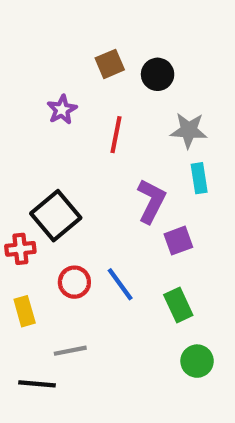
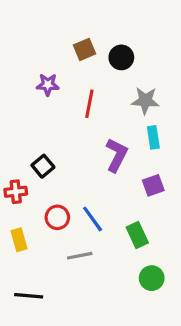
purple star: (62, 110) -> (48, 85), turned 30
black square: (56, 216) -> (43, 166), size x0.6
purple square: (178, 241) -> (153, 185), moved
gray line: (70, 351) -> (80, 256), moved

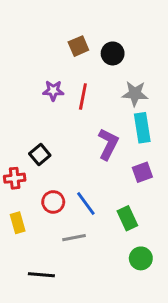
purple star: (48, 85) -> (53, 91), moved
cyan rectangle: (153, 137) -> (142, 128), size x1.4
black line: (29, 296) -> (41, 275), moved

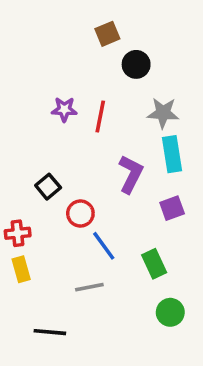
brown square: (78, 46) -> (107, 34), moved
red cross: (15, 178) -> (18, 233), moved
red circle: (53, 202) -> (80, 214), moved

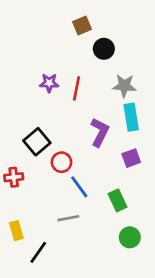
black square: (48, 187) -> (37, 142), size x1.4
yellow rectangle: (21, 269) -> (16, 231), moved
black line: (50, 332) -> (38, 252), turned -60

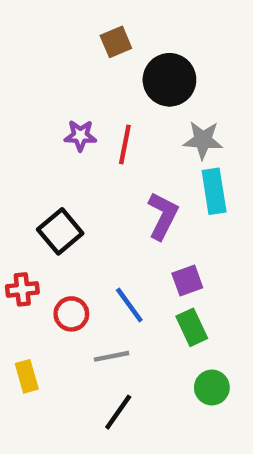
brown square: (82, 26) -> (116, 42), moved
black circle: (104, 49) -> (169, 80), size x1.5
purple square: (131, 158) -> (187, 280), moved
red circle: (61, 162) -> (71, 314), moved
black line: (38, 252) -> (118, 412), moved

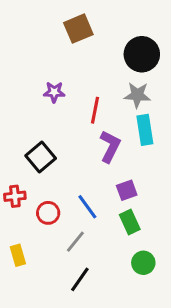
brown square: (116, 42) -> (78, 29), size x1.4
black circle: (169, 80) -> (142, 54), moved
red line: (125, 144) -> (95, 110), moved
gray line: (111, 356) -> (75, 242), turned -40

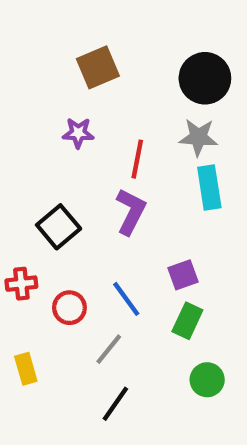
brown square: (78, 29) -> (98, 67), moved
purple L-shape: (110, 146) -> (131, 212), moved
green rectangle: (130, 222) -> (187, 321), turned 50

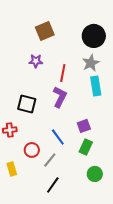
gray star: (198, 137) -> (91, 63), turned -30
black square: (59, 227) -> (27, 104), turned -36
red circle: (69, 308) -> (32, 150), moved

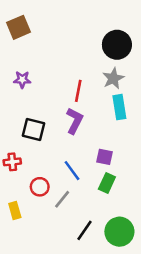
brown square: (45, 31) -> (19, 27), moved
purple star: (36, 61) -> (22, 80), moved
purple square: (84, 126) -> (104, 157), turned 32
green circle: (95, 174) -> (119, 232), moved, size x1.5
black line: (53, 185) -> (85, 230), moved

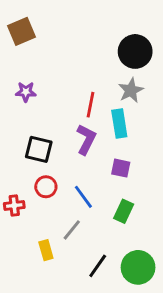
cyan rectangle: (119, 107) -> (119, 123), moved
purple square: (104, 157) -> (121, 168), moved
red cross: (12, 162) -> (14, 205), moved
red circle: (40, 187) -> (46, 187), moved
yellow rectangle: (15, 210) -> (46, 250), moved

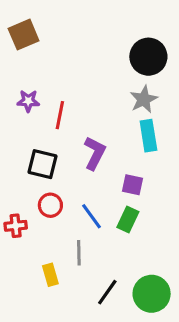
red line: (91, 105) -> (60, 115), moved
cyan rectangle: (119, 123) -> (148, 136), moved
green rectangle: (124, 211) -> (128, 219), moved
gray line: (72, 230) -> (79, 253), turned -40

